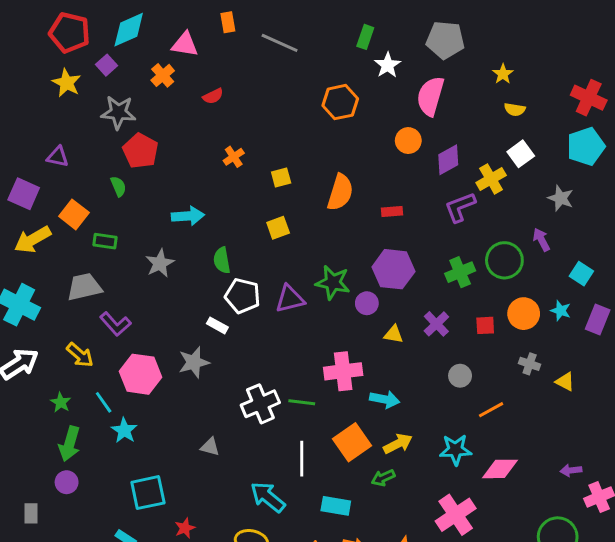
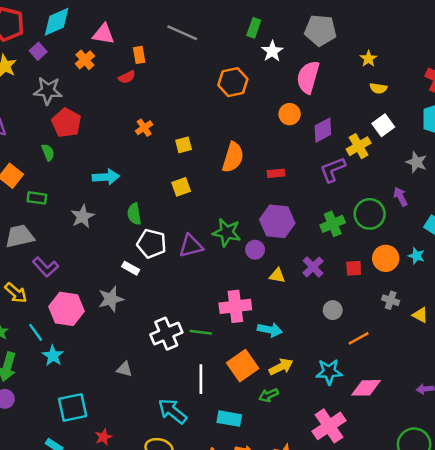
orange rectangle: (228, 22) -> (139, 55), moved

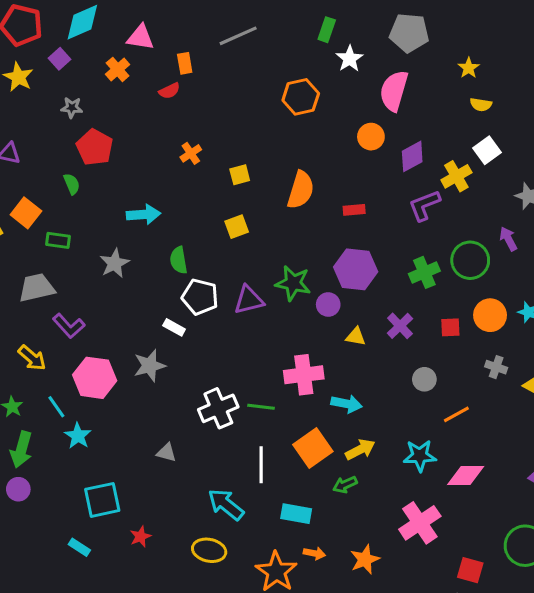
gray line: (182, 33) -> (238, 36), turned -48
gray star: (48, 91) -> (72, 108), size x0.6

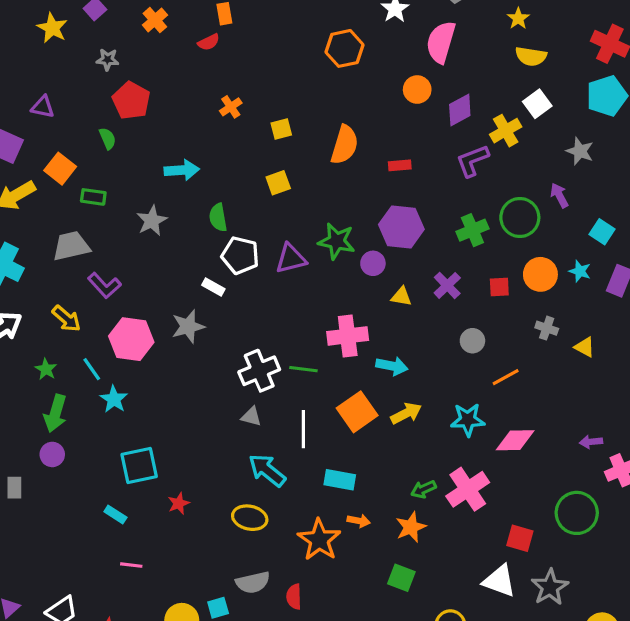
yellow semicircle: (481, 105) -> (531, 56), size x1.4
gray triangle: (166, 453) -> (251, 417), moved
green arrow: (345, 485) -> (423, 489), moved

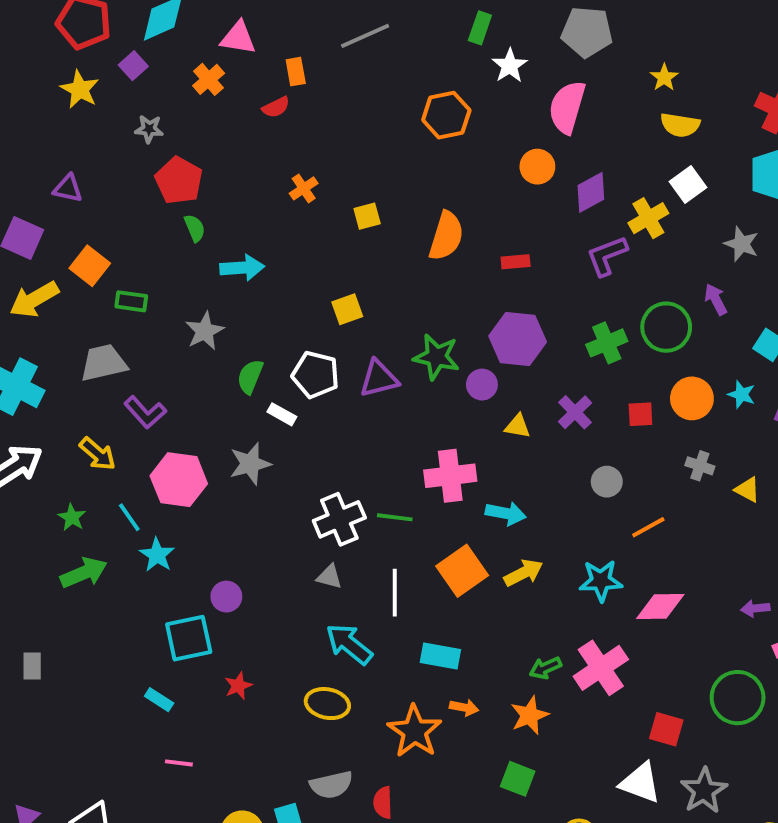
green semicircle: (108, 139) -> (195, 228), moved
yellow square: (278, 183) -> (347, 309), moved
green semicircle: (218, 217) -> (250, 377), moved, turned 32
green arrow: (55, 413) -> (84, 573), turned -129
purple circle: (52, 454) -> (226, 597), moved

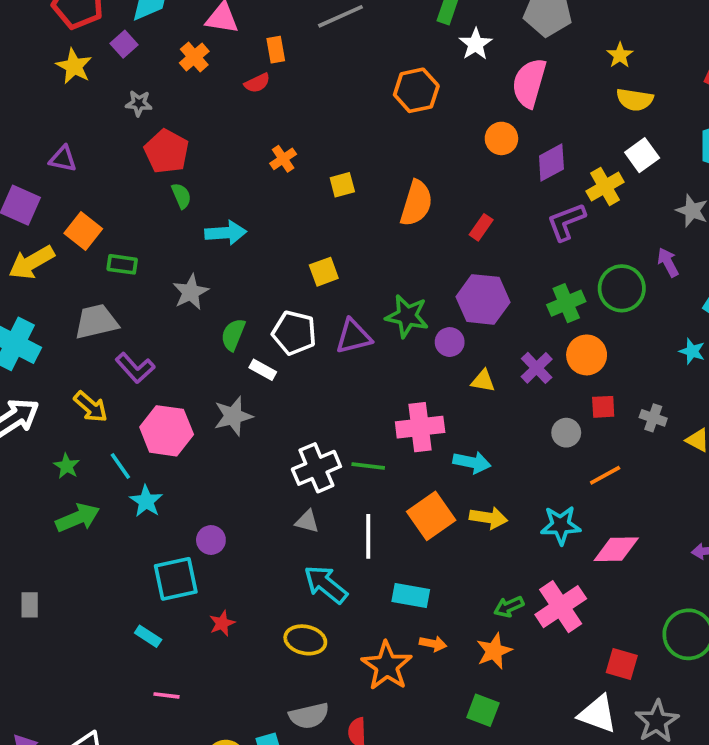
red rectangle: (516, 262) -> (481, 227), turned -50
orange circle: (692, 398) -> (587, 355), moved
red square: (640, 414) -> (603, 407), moved
yellow arrow: (524, 573) -> (489, 518), turned 36

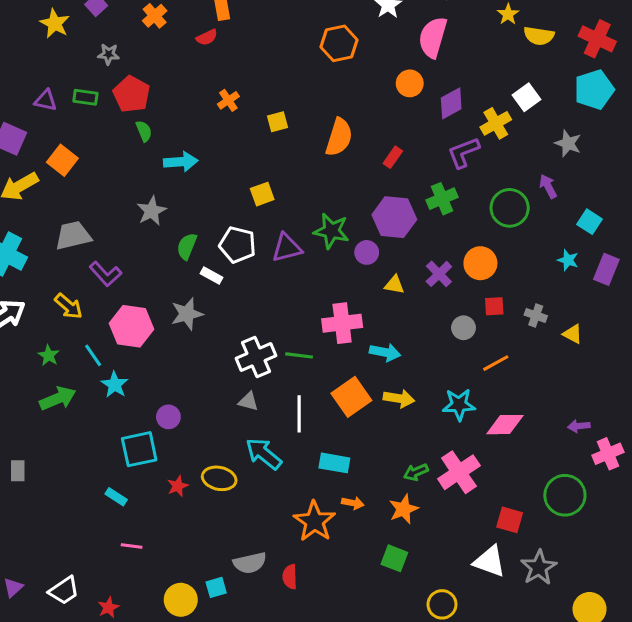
yellow semicircle: (635, 100) -> (539, 36), moved
green rectangle: (122, 264) -> (85, 97), moved
green cross: (566, 303) -> (442, 199), moved
yellow ellipse: (305, 640) -> (219, 478), moved

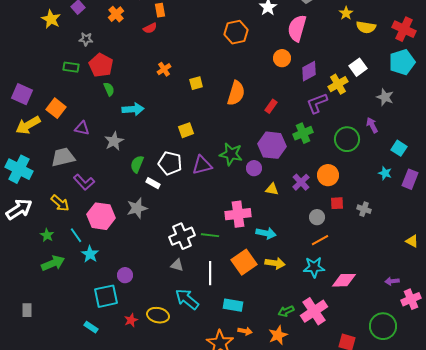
purple triangle: (45, 100) -> (82, 128), moved
yellow triangle: (573, 334) -> (412, 241), moved
orange line: (496, 363) -> (320, 240), moved

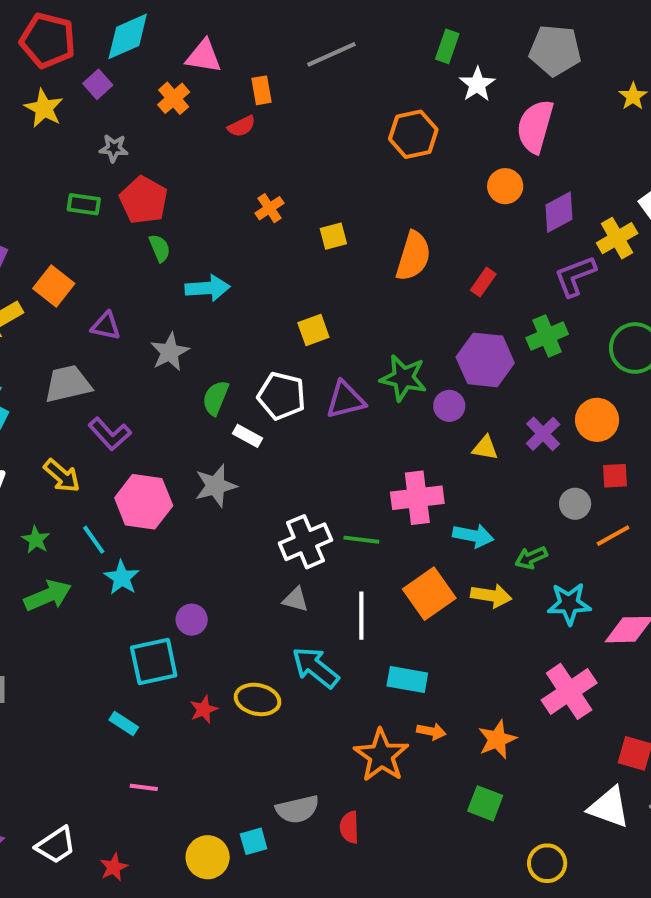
orange line: (320, 240) -> (613, 536), moved
green arrow: (286, 311) -> (531, 558), moved

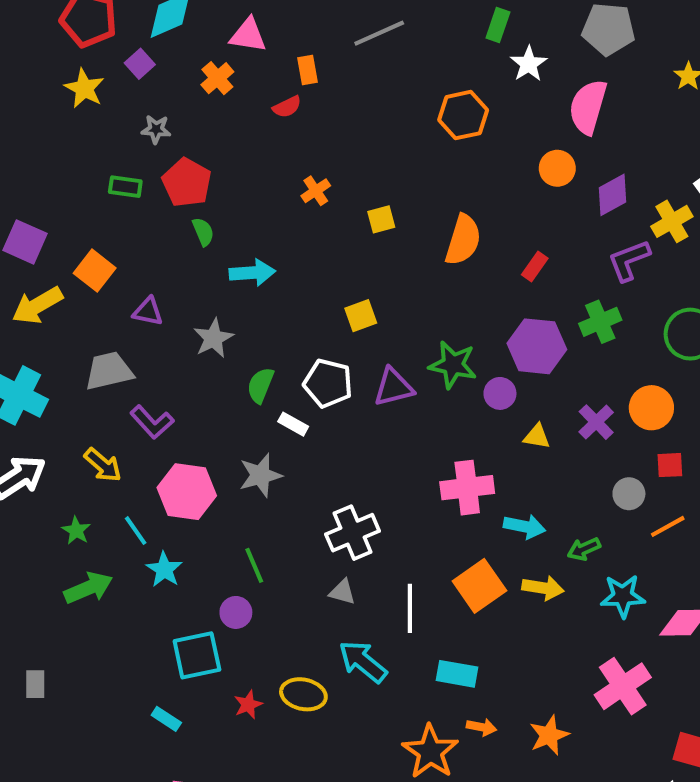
green line: (361, 540) -> (254, 565), moved, turned 60

